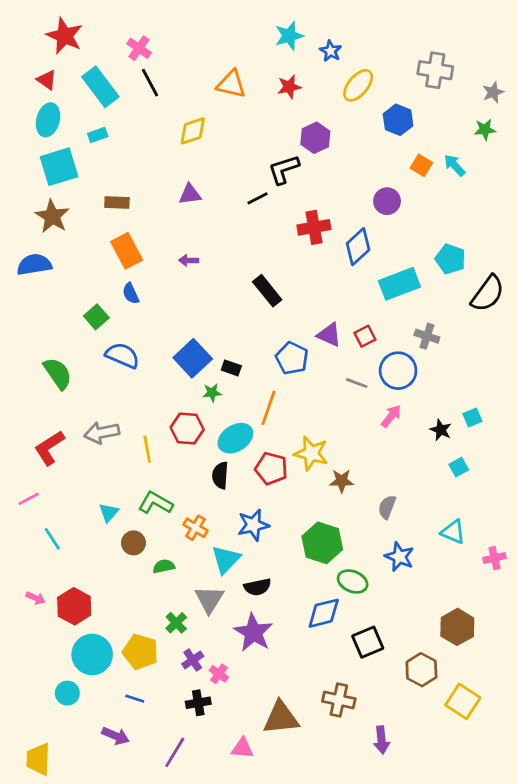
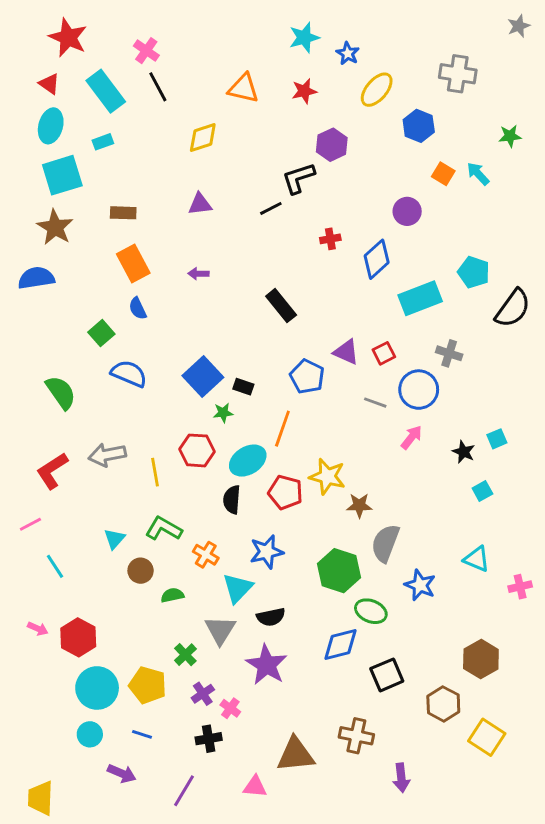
gray star: (493, 92) -> (519, 26), moved
red cross: (314, 227) -> (330, 239), size x0.6
gray semicircle: (387, 507) -> (385, 543), moved, size x1.5
cyan circle: (67, 693) -> (90, 734), moved

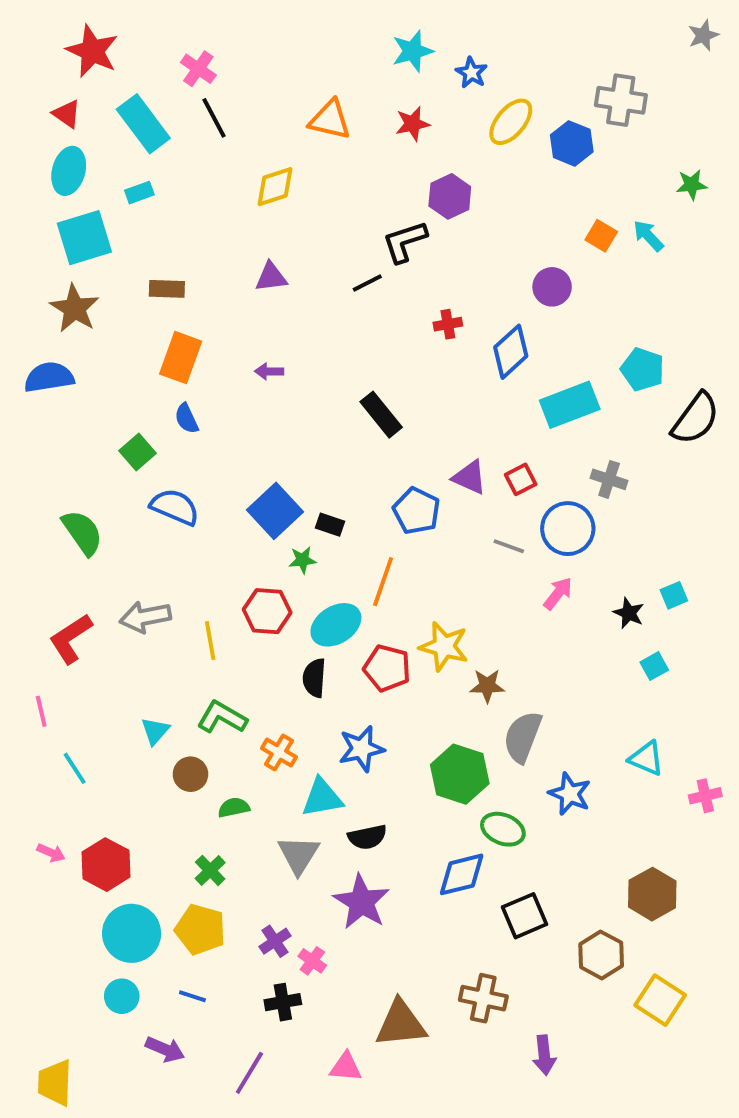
blue hexagon: (419, 126) -> (572, 143), moved
orange rectangle: (133, 264) -> (181, 358), turned 48
pink line: (30, 524) -> (41, 711), turned -75
cyan triangle: (238, 588) -> (322, 798), turned 36
green cross: (185, 655) -> (210, 870), moved

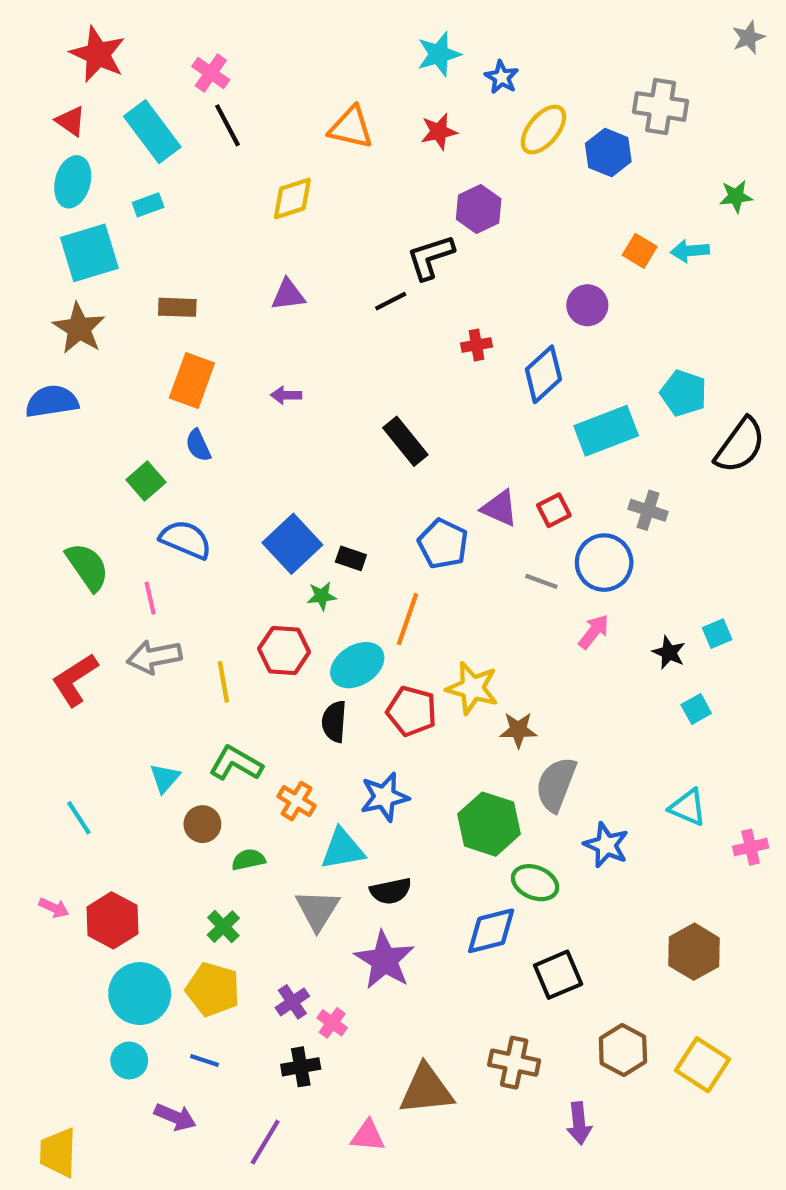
cyan arrow: (648, 236) -> (690, 251), turned -52
pink line: (41, 711) -> (150, 598), moved
brown hexagon: (601, 955) -> (623, 1050), moved

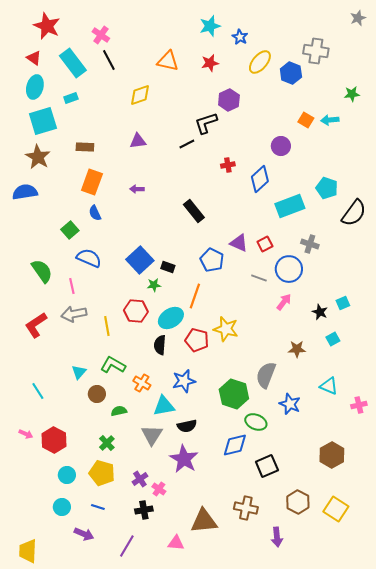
brown star: (518, 730) -> (297, 349), moved
cyan circle: (140, 994) -> (67, 475), size x0.6

